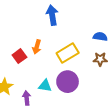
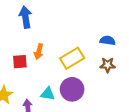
blue arrow: (52, 15) -> (25, 17), moved
red square: (19, 56) -> (20, 62), turned 32

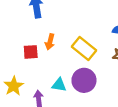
yellow rectangle: (72, 58) -> (84, 49), turned 70

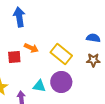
orange arrow: (50, 42) -> (31, 48), turned -80

